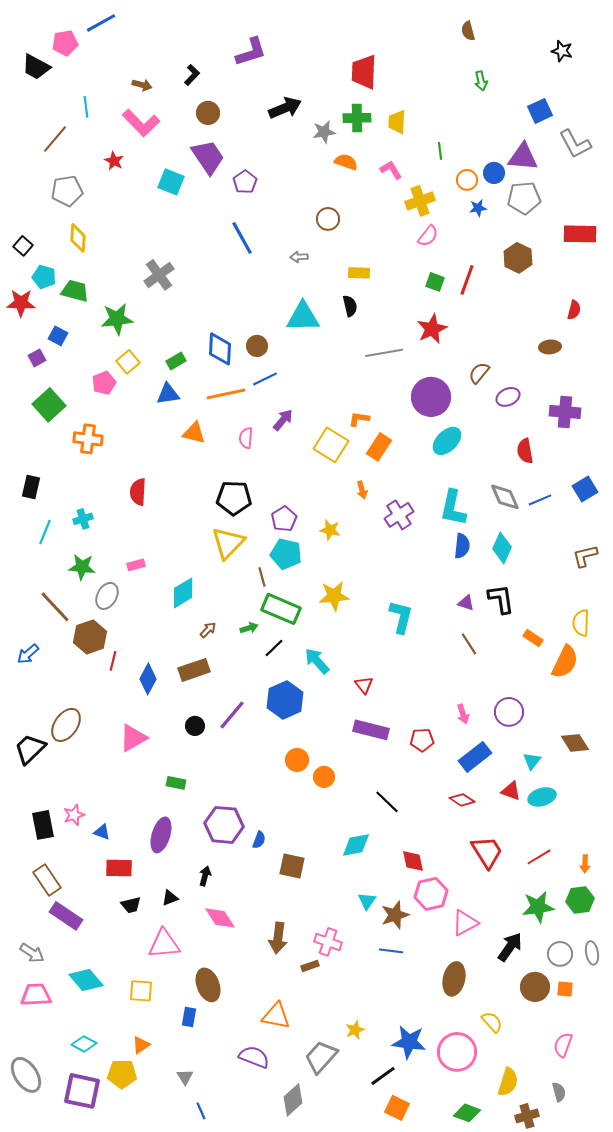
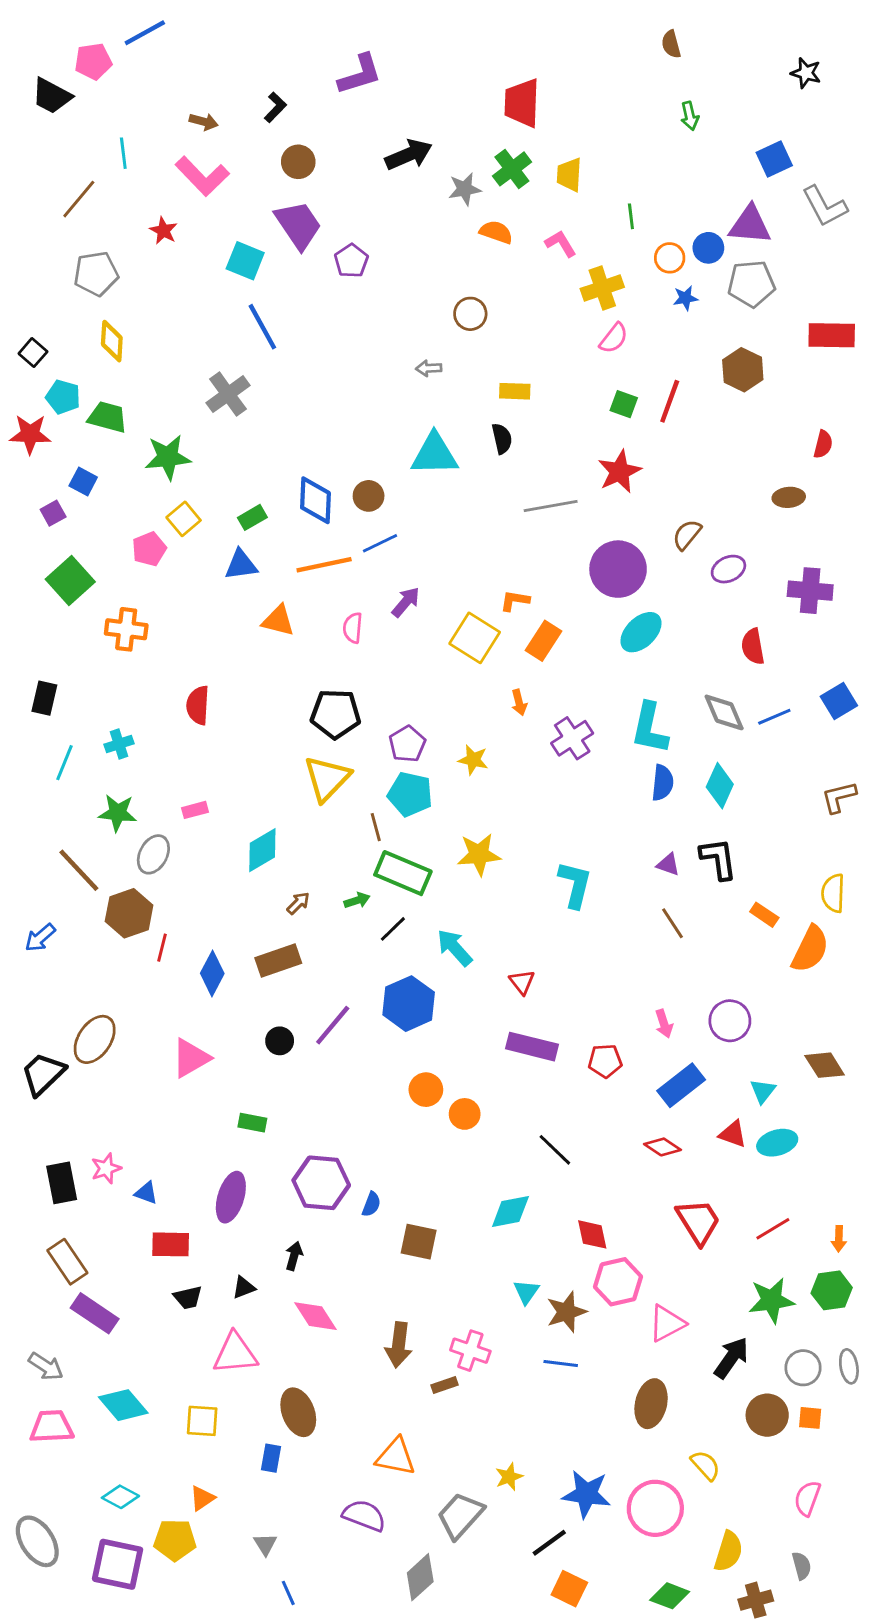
green cross: (357, 118) -> (512, 169), turned -36
blue line: (242, 238) -> (262, 327), moved

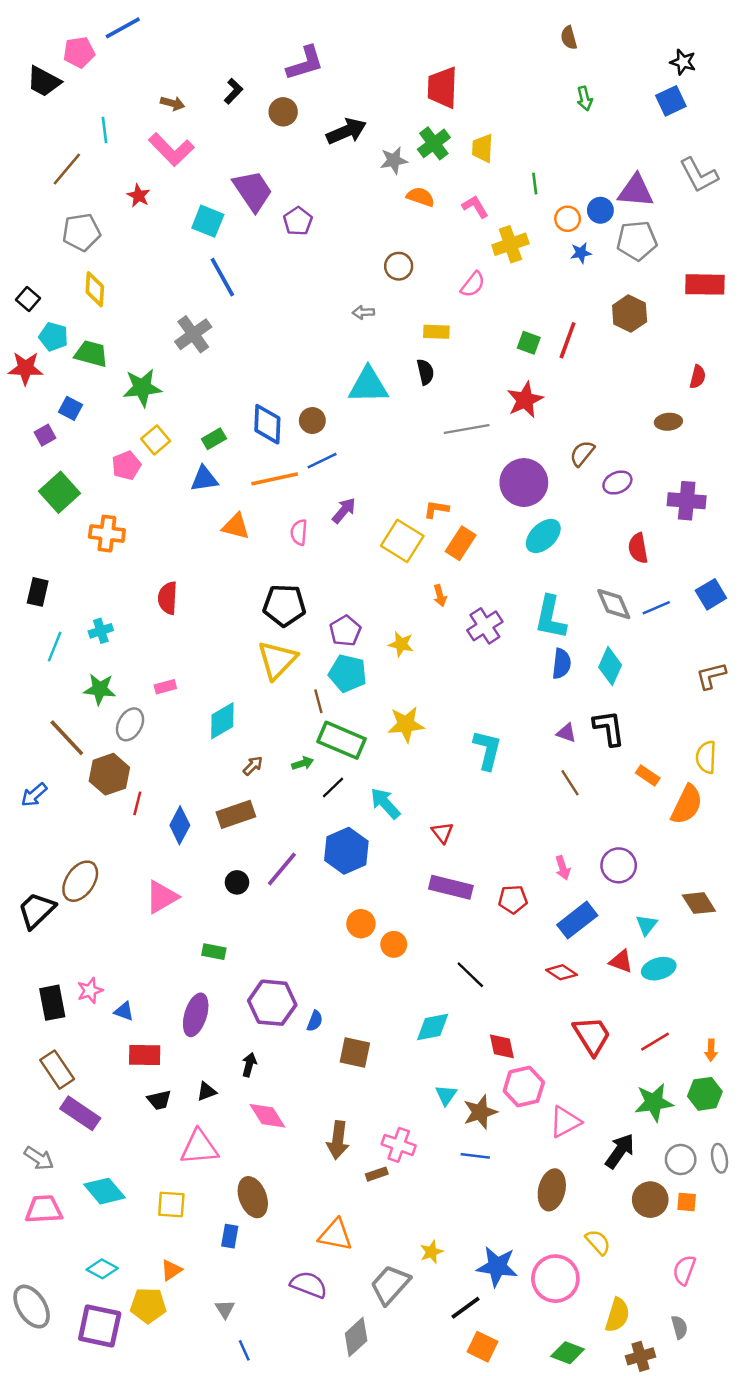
blue square: (774, 159) -> (671, 101), moved
brown circle: (298, 162) -> (283, 112), moved
pink semicircle: (614, 338) -> (473, 284), moved

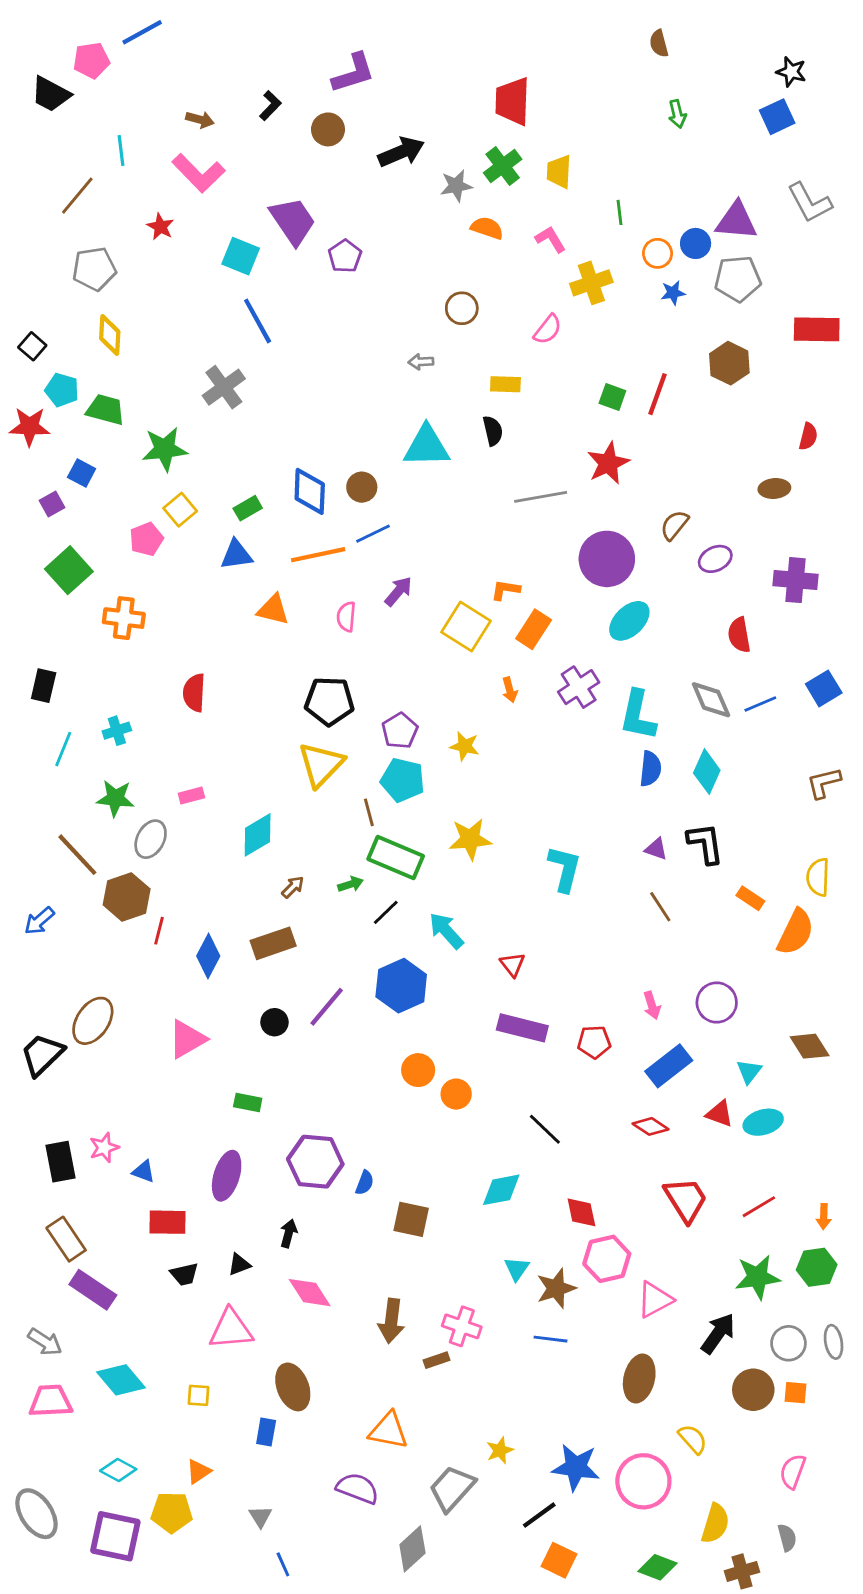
purple cross: (485, 626) -> (579, 687), moved
yellow square: (171, 1204) -> (198, 1395), size x0.7

